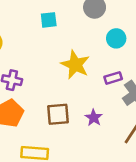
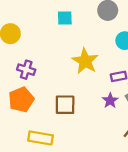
purple star: (94, 118) -> (110, 101), moved

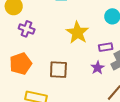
purple cross: (26, 70) -> (27, 29), moved

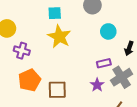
yellow star: (77, 33) -> (59, 37), moved
orange pentagon: (21, 64) -> (29, 80), moved

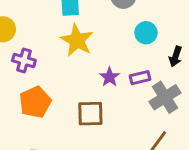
purple star: (97, 85) -> (110, 77), moved
brown square: (57, 90) -> (90, 114), moved

